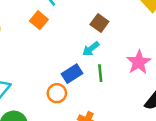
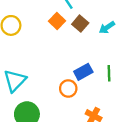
brown square: (99, 23) -> (80, 24), moved
cyan arrow: (91, 49) -> (107, 27), moved

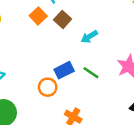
cyan arrow: (107, 27) -> (89, 37), moved
green line: (109, 73) -> (91, 73), turned -56

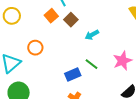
blue rectangle: (64, 70) -> (73, 74), moved
orange circle: (48, 87) -> (35, 48), moved

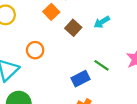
brown square: (71, 20) -> (73, 28), moved
cyan arrow: (92, 35) -> (102, 22), moved

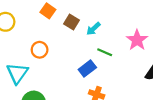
cyan arrow: (102, 22) -> (93, 29), moved

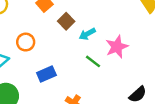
pink star: (137, 40) -> (117, 47), moved
blue rectangle: (87, 68) -> (46, 74), moved

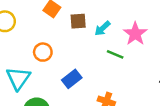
brown square: (66, 21) -> (78, 21), turned -35

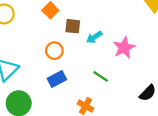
orange circle: (43, 52) -> (54, 51), moved
green line: (115, 54) -> (101, 76), moved

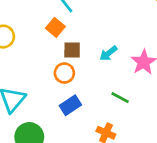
brown square: (73, 26) -> (72, 50), moved

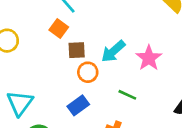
cyan arrow: (108, 53) -> (113, 51), size x1.4
orange circle: (64, 73) -> (88, 72), moved

